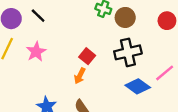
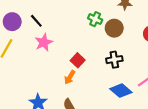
pink star: (36, 52) -> (44, 42), moved
black cross: (128, 52) -> (114, 60), size x0.7

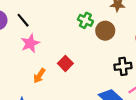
black cross: (114, 60) -> (123, 66), moved
orange arrow: (70, 77) -> (39, 76), moved

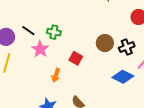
green cross: (85, 20) -> (54, 32), moved
brown circle: (105, 31) -> (105, 43), moved

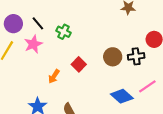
black cross: (127, 47) -> (136, 56), moved
pink star: (40, 49) -> (33, 44), moved

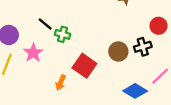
black line: (38, 23) -> (45, 24), moved
red square: (79, 64) -> (84, 66), size x1.5

